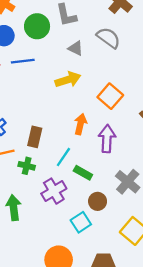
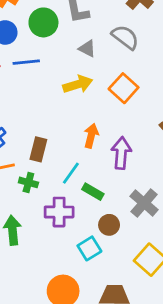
orange square: (110, 96) -> (124, 88), moved
purple cross: (54, 191) -> (59, 212), turned 30

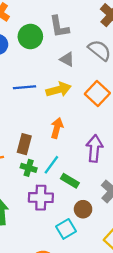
blue line: (26, 62) -> (25, 87), moved
orange arrow: (91, 136) -> (57, 128), moved
green cross: (28, 182) -> (29, 168), moved

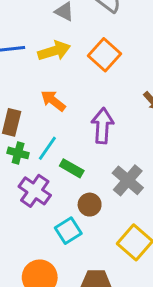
orange arrow: (57, 128) -> (53, 101), turned -66
purple cross: (41, 198) -> (35, 191), turned 35

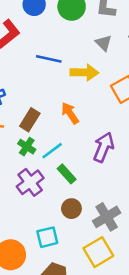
gray cross: (128, 180) -> (107, 217), moved
cyan square: (68, 231) -> (47, 237), moved

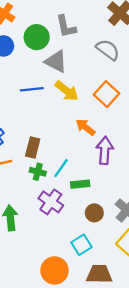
gray triangle: (104, 43) -> (56, 62), moved, size x1.5
yellow arrow: (84, 72) -> (67, 91), turned 55
orange arrow: (70, 113) -> (86, 127), moved
green rectangle: (67, 174) -> (80, 184), turned -36

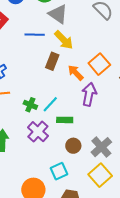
orange square: (106, 94) -> (99, 64), moved
brown rectangle: (33, 148) -> (52, 61), moved

